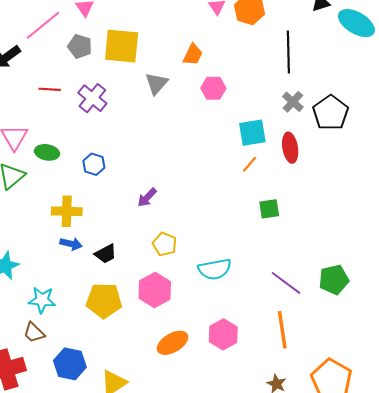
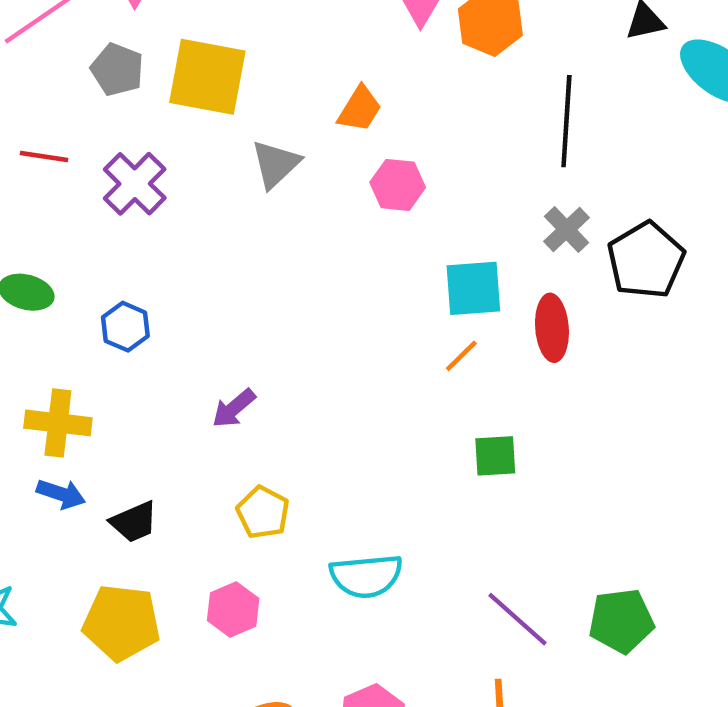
pink hexagon: (155, 290) -> (233, 609), size x0.7

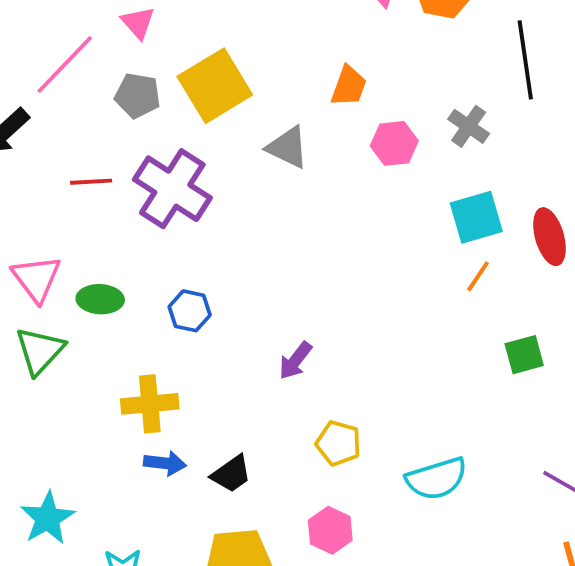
yellow square: (207, 77) -> (215, 86), turned -30
gray triangle: (276, 164) -> (288, 147), turned -39
purple cross: (135, 184) -> (172, 189), size x1.4
gray cross: (567, 229) -> (469, 126), moved

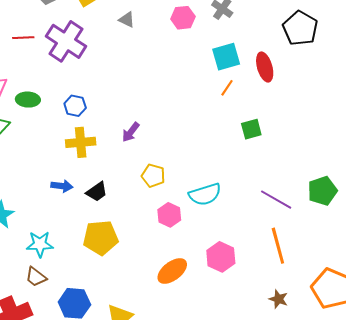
gray triangle: (288, 147) -> (127, 20), size x0.7
yellow cross: (150, 404) -> (81, 142), moved
pink hexagon: (330, 530) -> (169, 215), moved

